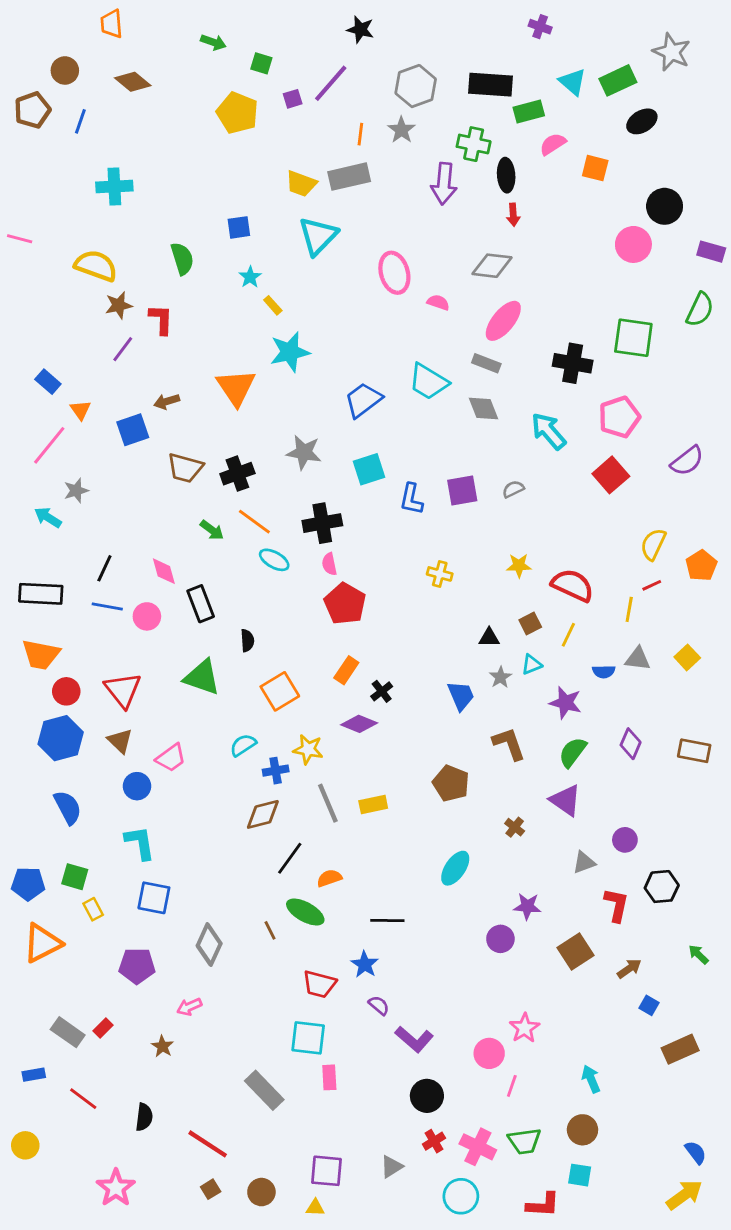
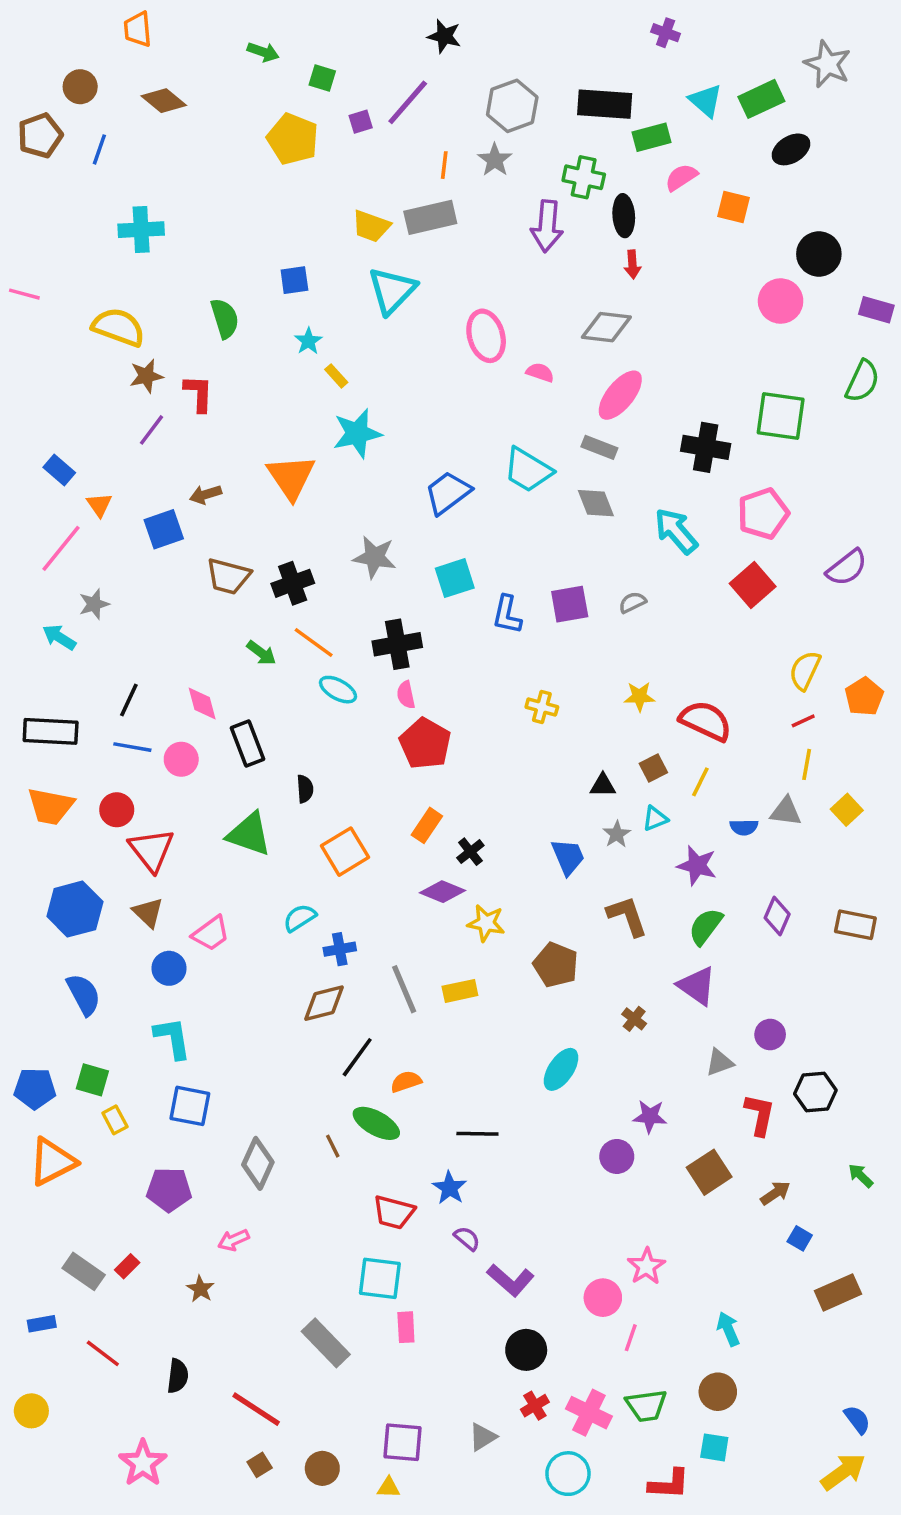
yellow line: (629, 609) -> (807, 764), moved
red circle: (66, 691) -> (117, 810), moved
yellow star: (308, 749) -> (486, 923), moved

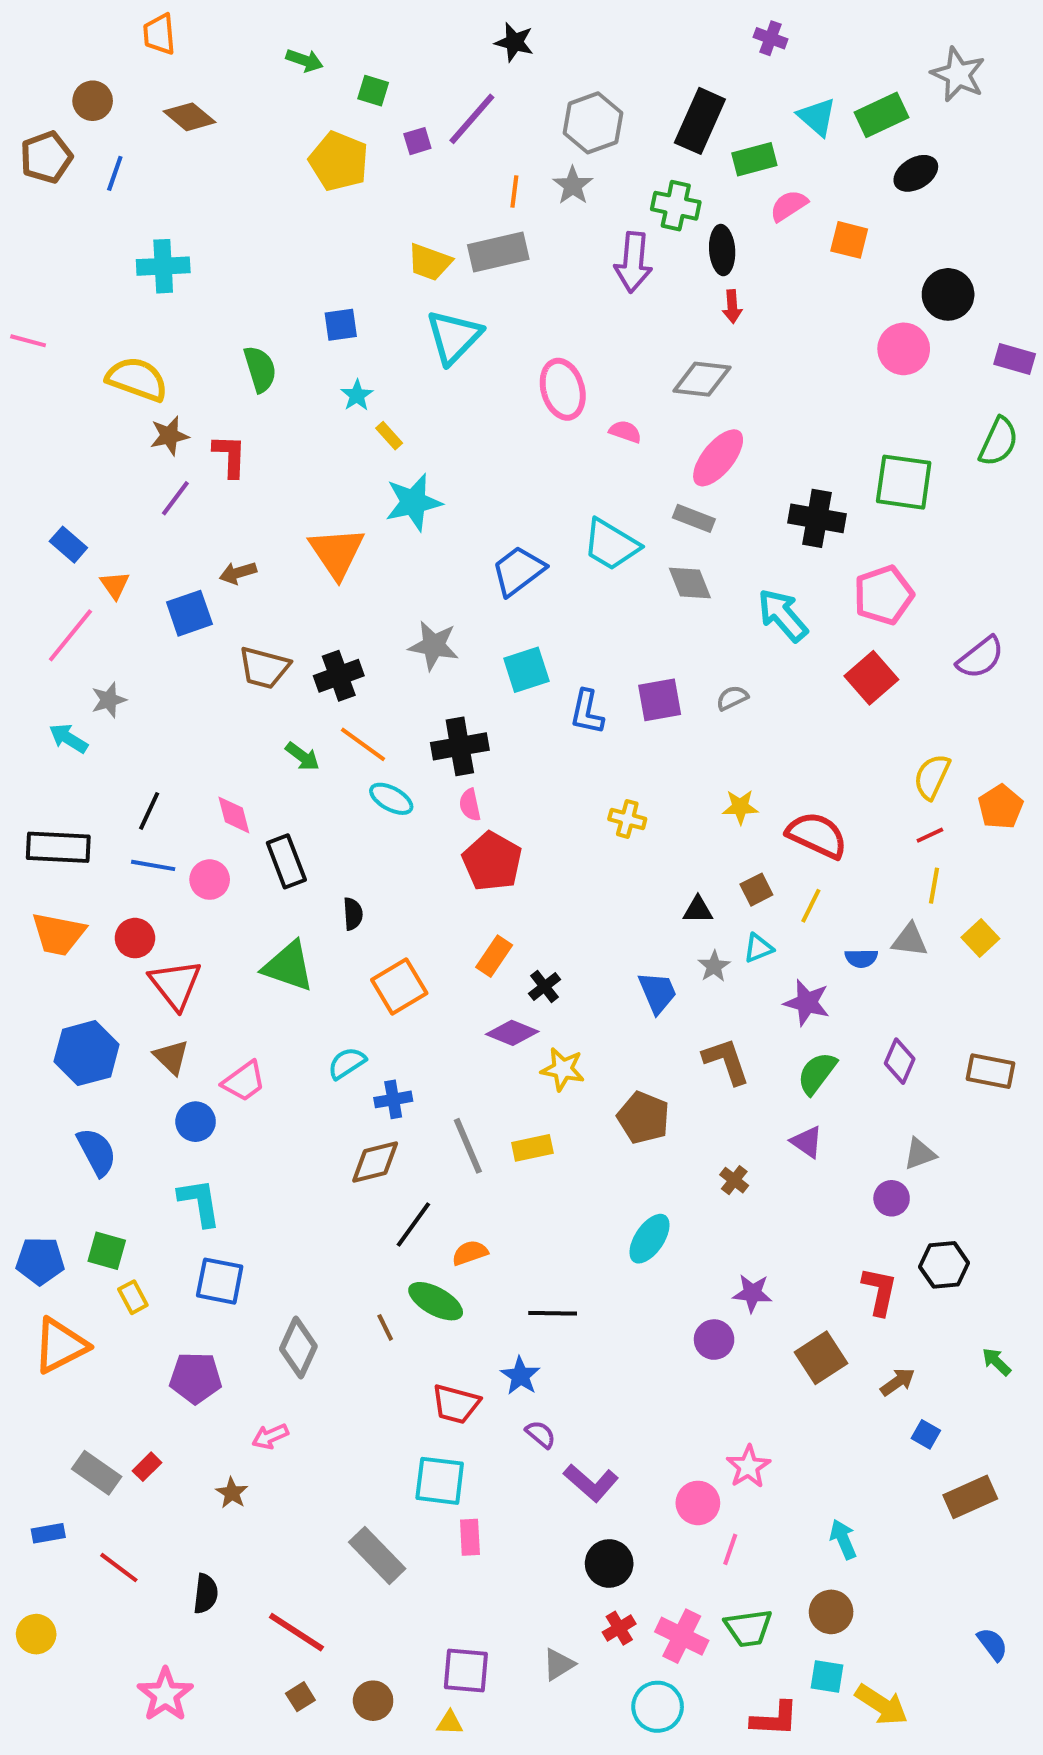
black rectangle: (605, 104) -> (700, 121), turned -70
purple triangle: (697, 986) -> (807, 1142), size x0.7
gray triangle: (720, 1062) -> (920, 1154), moved
yellow arrow: (843, 1472) -> (882, 1705), moved, turned 69

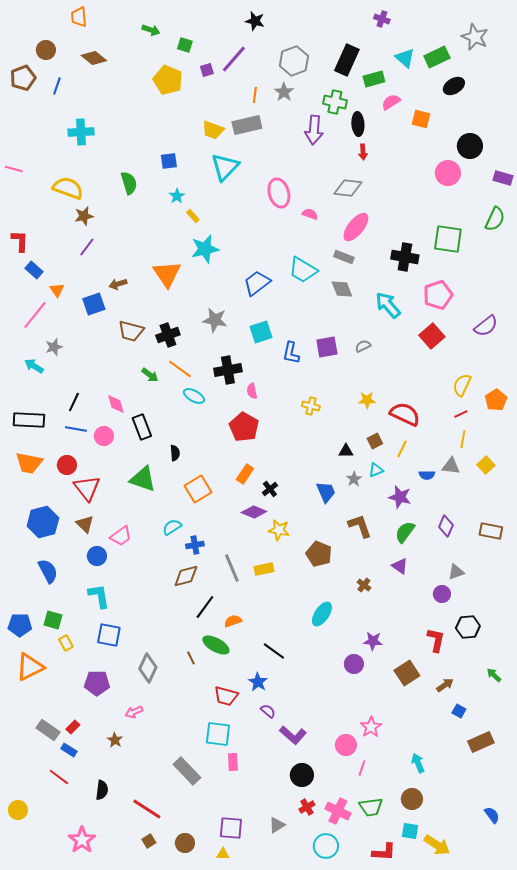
red L-shape: (230, 456) -> (20, 241), moved
pink semicircle: (470, 805) -> (252, 391), moved
black line: (553, 1313) -> (274, 651), turned 35
blue rectangle: (48, 1533) -> (69, 750), moved, turned 42

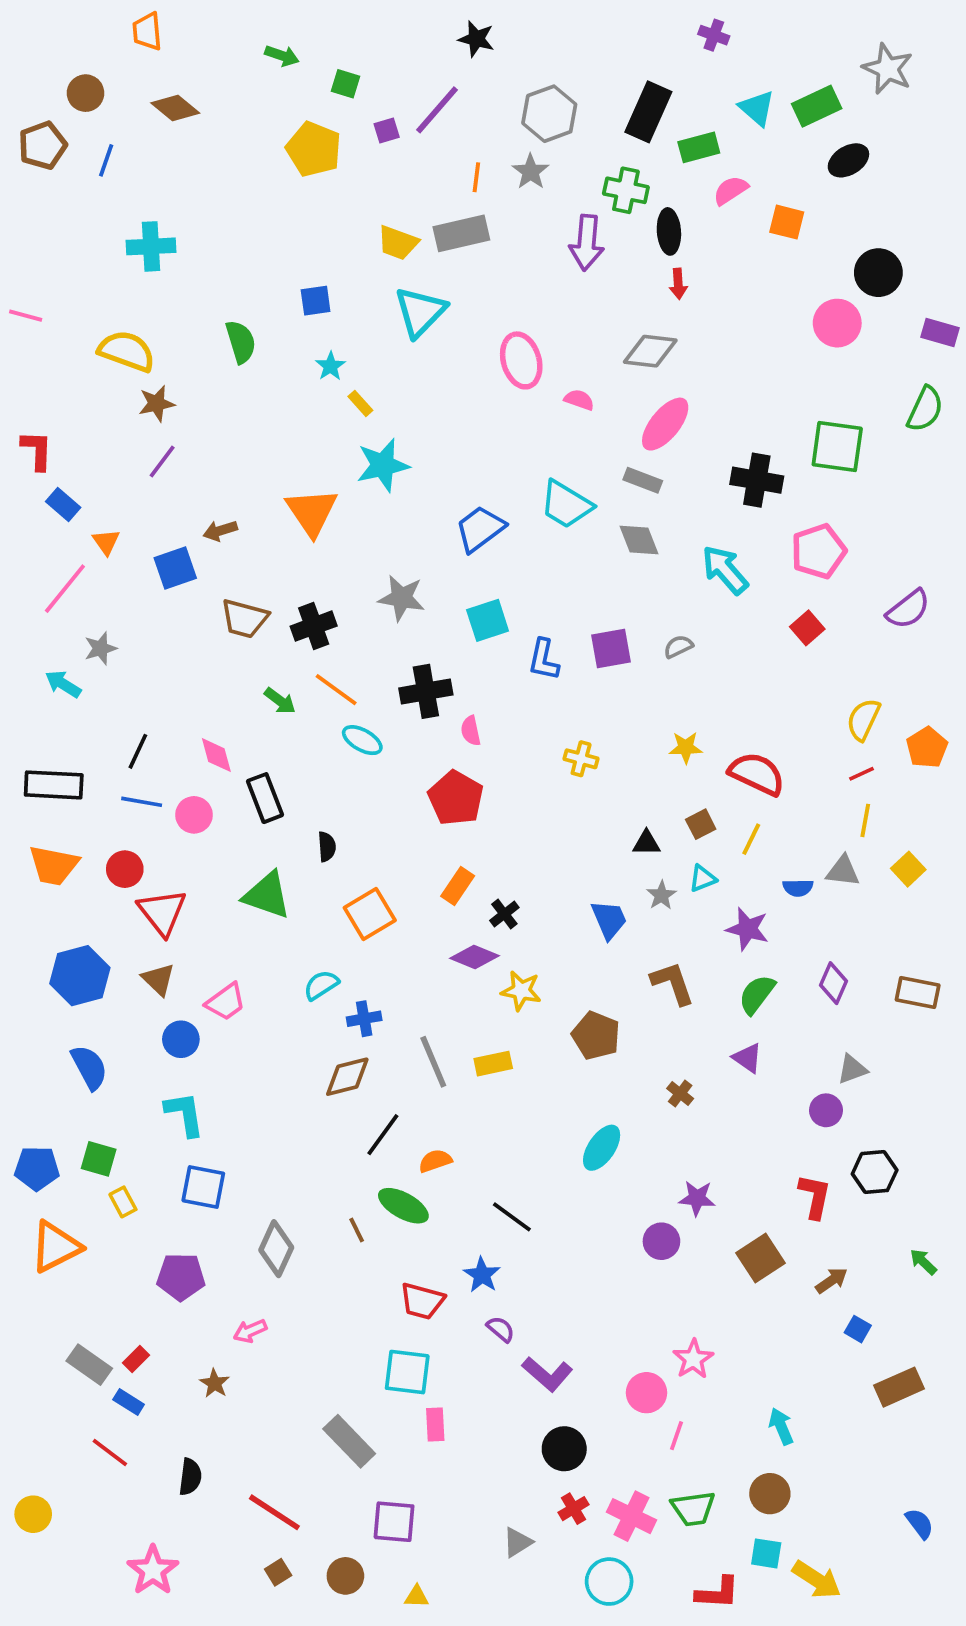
red square: (432, 336) -> (807, 628), size x0.7
purple square: (231, 828) -> (394, 1522), moved

